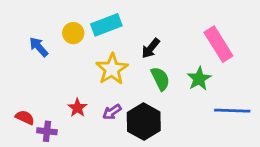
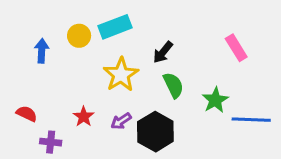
pink rectangle: (218, 44) -> (236, 48), size x0.7
blue arrow: (39, 47) -> (42, 51), turned 45
green star: (199, 79) -> (215, 100), moved
red semicircle: (25, 117) -> (27, 114), moved

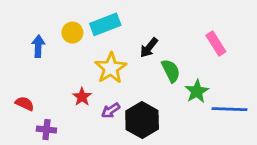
green semicircle: (173, 85) -> (171, 71), moved
red star: (84, 117) -> (82, 97), moved

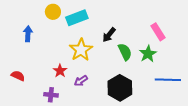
yellow circle: (72, 33) -> (53, 12), moved
green star: (197, 91) -> (148, 54), moved
black hexagon: (142, 120) -> (120, 88), moved
purple cross: (46, 130) -> (51, 95), moved

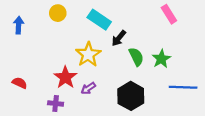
cyan rectangle: (77, 18) -> (99, 20), moved, turned 55
pink rectangle: (158, 32) -> (169, 14), moved
blue arrow: (28, 34) -> (19, 25), moved
red star: (60, 71) -> (65, 77), size x1.5

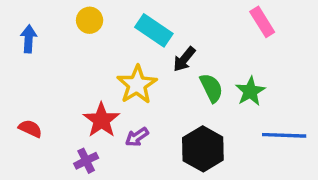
purple cross: (56, 104) -> (86, 161), turned -32

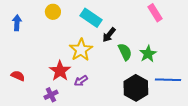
black hexagon: (203, 149) -> (136, 88), moved

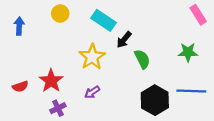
pink rectangle: (155, 13) -> (198, 15), moved
green star: (148, 54) -> (188, 52), moved, turned 30
red star: (60, 71) -> (51, 81), moved
red semicircle: (18, 76) -> (20, 86), turned 136

